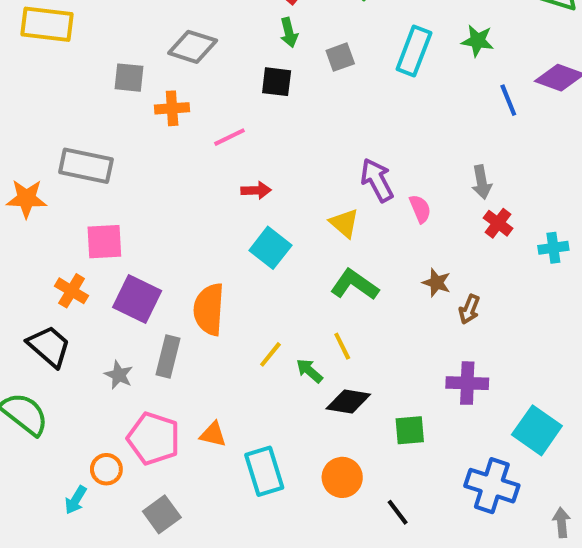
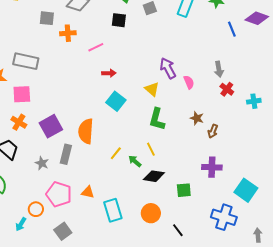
pink square: (104, 242) -> (22, 94), moved
green L-shape: (354, 285) -> (157, 119), turned -110
purple square: (137, 299) -> (51, 126), turned 35

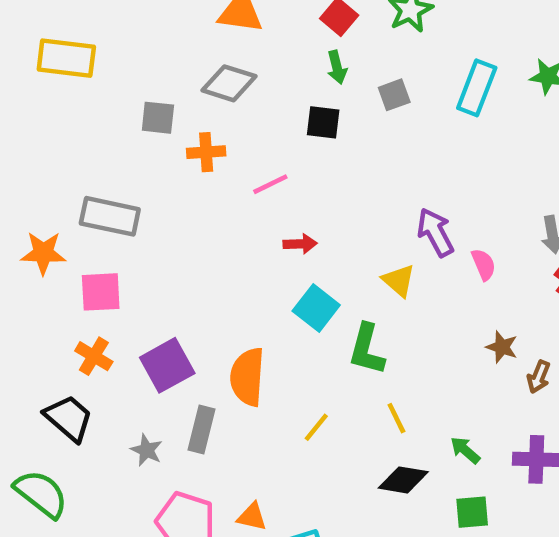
green L-shape: (157, 119) -> (367, 349), moved
green arrow: (135, 161) -> (465, 450), moved

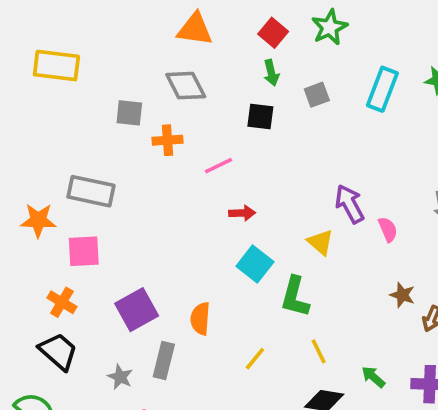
gray diamond: (229, 83) -> (186, 86), turned 45
orange cross: (94, 356) -> (62, 302), moved
orange semicircle: (247, 377) -> (200, 319), size x0.7

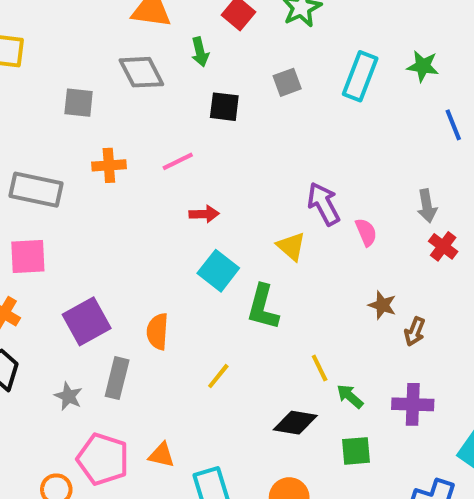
green arrow: (271, 73) -> (200, 52), moved
orange cross: (168, 140) -> (109, 165), moved
yellow line: (319, 351) -> (320, 368), moved

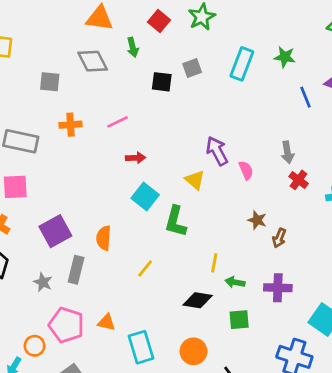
black square: (224, 107) -> (162, 82), moved
yellow line: (320, 368) -> (214, 263), turned 36
green arrow: (350, 396) -> (235, 282), turned -30

